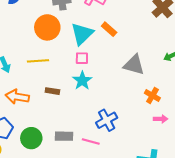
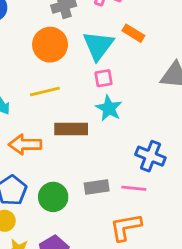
brown rectangle: (52, 91) -> (71, 129), size x1.6
blue cross: (107, 120) -> (150, 156), turned -30

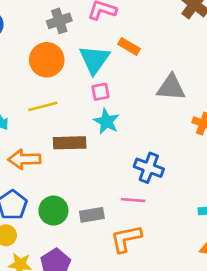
gray rectangle: (97, 187) -> (92, 215), moved

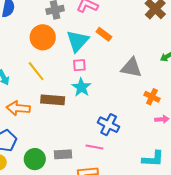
yellow line: (43, 106) -> (36, 71), turned 60
green circle: (53, 211) -> (35, 159), moved

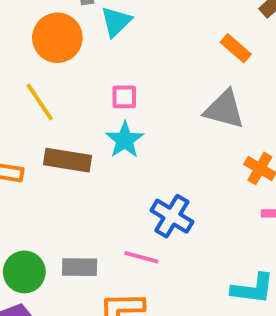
orange rectangle: (104, 34) -> (236, 48), moved
cyan triangle: (78, 41) -> (116, 22), moved, size x0.7

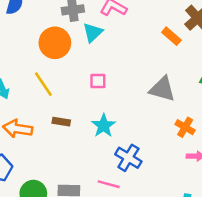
orange rectangle: (236, 48) -> (171, 36), moved
cyan star: (125, 140) -> (104, 126), moved
brown rectangle: (68, 160) -> (61, 122), size x0.6

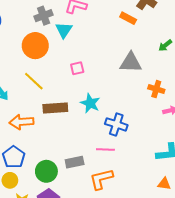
brown rectangle: (61, 122) -> (55, 108), size x1.6

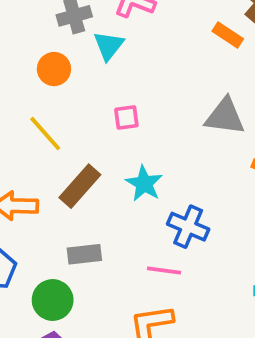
orange circle: (35, 46) -> (54, 69), size x0.7
brown rectangle: (55, 108) -> (80, 186), turned -50
gray rectangle: (75, 162) -> (84, 254), moved

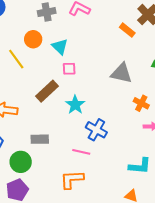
cyan triangle: (109, 46) -> (60, 47), moved, turned -30
yellow line: (45, 133) -> (16, 59), moved
brown rectangle: (80, 186) -> (47, 91), moved

